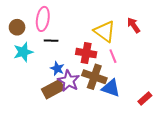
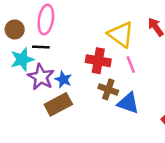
black line: (51, 41) -> (41, 47), moved
brown cross: (94, 77) -> (108, 89), size x0.7
purple star: (69, 81) -> (41, 77), moved

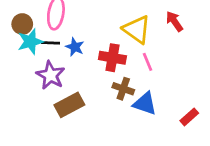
cyan star: (22, 59) -> (30, 42), moved
blue star: (63, 79) -> (75, 47), moved

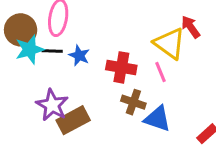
brown circle: (22, 24) -> (21, 30), size x1.4
yellow triangle: (137, 29) -> (169, 43), moved
purple star: (51, 75) -> (52, 105), moved

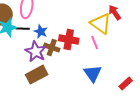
brown cross: (133, 102) -> (52, 48), moved
purple star: (52, 105) -> (36, 52), moved
blue triangle: (157, 119) -> (93, 74), turned 36

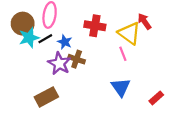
black line: (23, 29) -> (45, 39), turned -32
red cross: (69, 40) -> (95, 26), moved
brown rectangle: (37, 75) -> (46, 97), moved

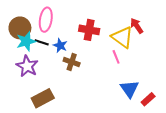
black line: (45, 39) -> (42, 42), turned 48
purple star: (59, 63) -> (27, 66), moved
blue triangle: (121, 87) -> (129, 89), moved

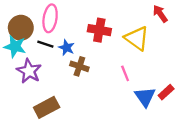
red arrow: (137, 26) -> (160, 14), moved
cyan star: (26, 41) -> (15, 46), moved, turned 30
pink line: (116, 57) -> (125, 73), moved
red rectangle: (148, 99) -> (166, 92), moved

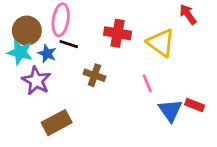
black line: (45, 44) -> (69, 44), moved
blue star: (66, 48) -> (47, 54), moved
red rectangle: (166, 92) -> (195, 105), turned 63

